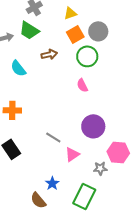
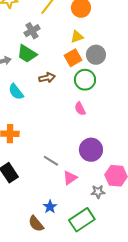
yellow triangle: (70, 13) -> (77, 37), moved
green rectangle: (84, 196) -> (82, 220), turned 30

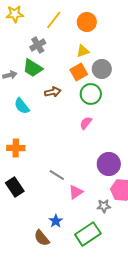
pink semicircle: (80, 109) -> (86, 123), turned 64
purple circle: (91, 150) -> (109, 164), moved

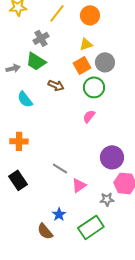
brown arrow: (53, 92) -> (56, 85), turned 35

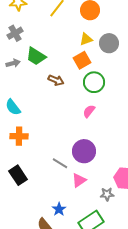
gray cross: (41, 38) -> (15, 33), moved
gray circle: (105, 62) -> (109, 43), moved
cyan semicircle: (25, 99) -> (13, 107), moved
purple circle: (112, 157) -> (84, 151), moved

